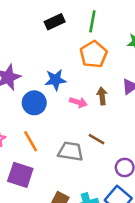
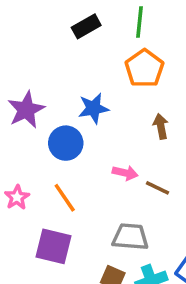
pink arrow: (78, 102) -> (125, 173), moved
gray trapezoid: (71, 151) -> (130, 237), moved

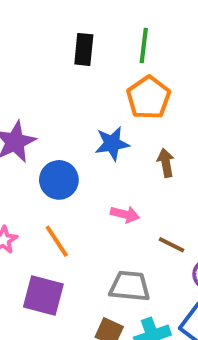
black rectangle: (86, 26) -> (84, 49), turned -56
blue star: (93, 108) -> (112, 144), moved
brown line: (157, 188) -> (171, 245), moved

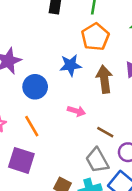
brown arrow: (166, 163) -> (104, 79), size x1.5
gray trapezoid: (130, 286) -> (97, 160), moved, turned -128

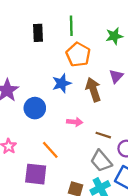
orange line: (32, 126) -> (50, 150), moved

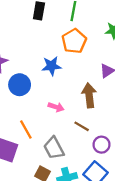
brown arrow: (93, 90) -> (89, 95), moved
gray trapezoid: (101, 161) -> (54, 148), moved

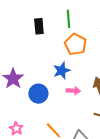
pink arrow: (56, 107) -> (73, 91), moved

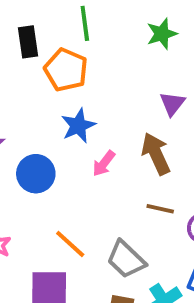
orange pentagon: (76, 44) -> (66, 70), moved
pink arrow: (73, 91) -> (104, 164), turned 128

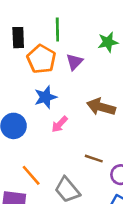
purple triangle: (172, 104) -> (74, 62), moved
brown arrow: (156, 154) -> (101, 107), moved, turned -56

